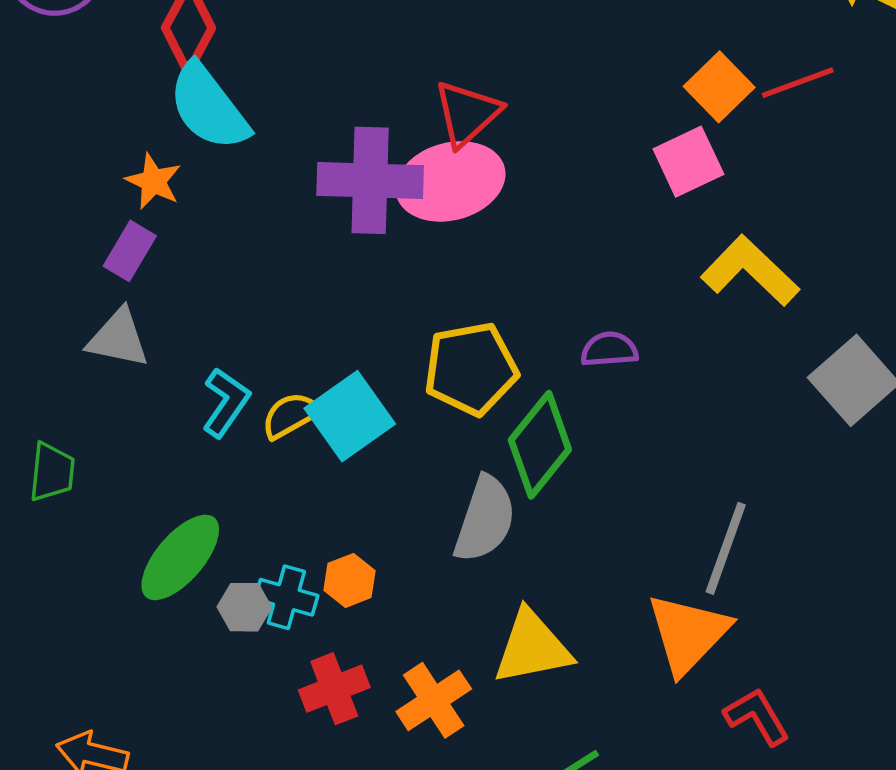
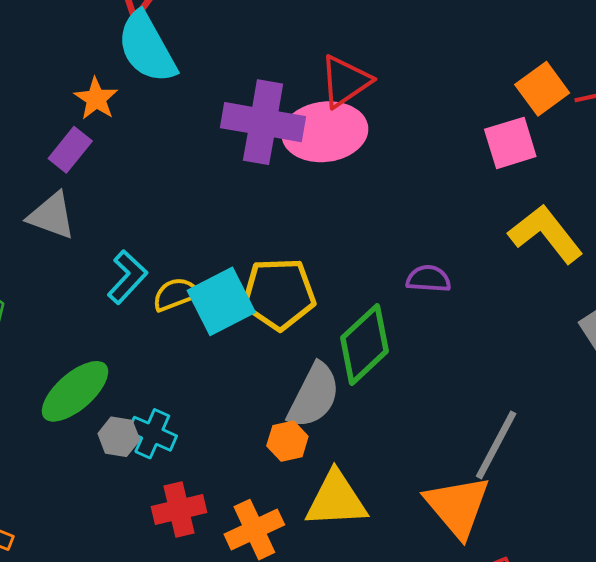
yellow pentagon: (471, 369) -> (279, 294), moved
orange hexagon: (349, 580) -> (287, 441), moved
orange triangle: (688, 634) -> (458, 506), turned -32

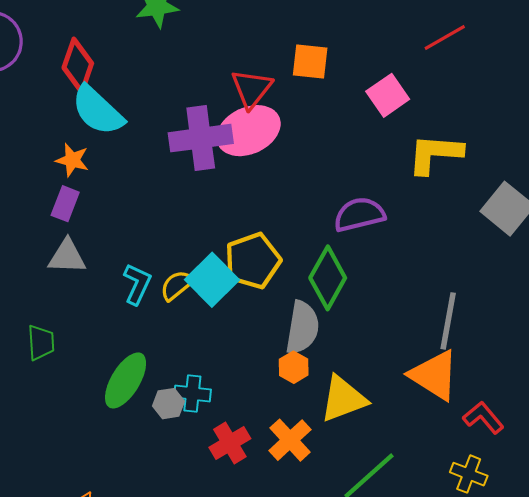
orange square: (542, 89) -> (310, 62), moved, turned -30
yellow L-shape: (546, 234) -> (435, 154), turned -30
purple semicircle: (428, 279) -> (359, 215), size x1.5

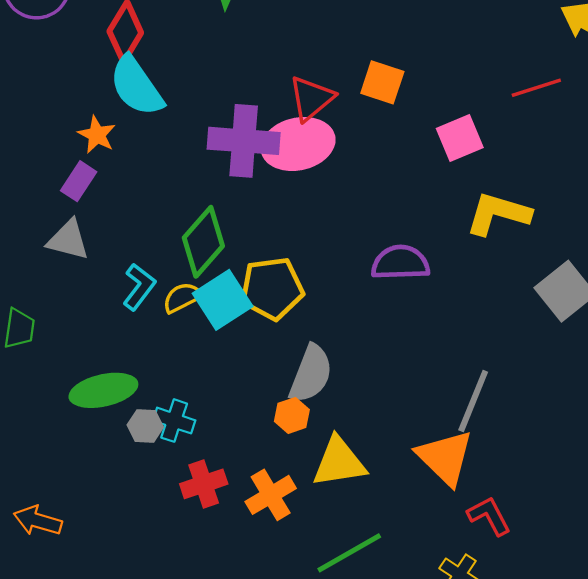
green diamond: (328, 278) -> (203, 242), moved
green ellipse: (126, 380) -> (103, 390), turned 34

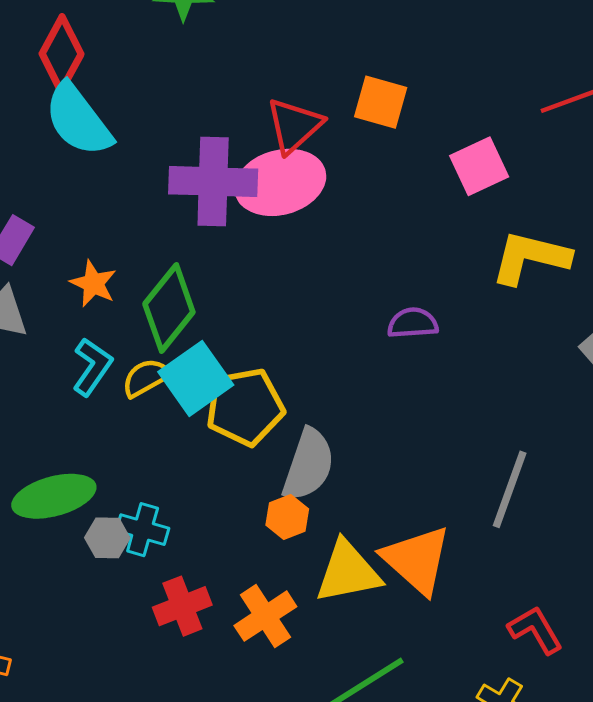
orange star: (97, 135) -> (93, 284), moved
purple semicircle: (400, 263) -> (413, 323), size x0.7
yellow pentagon: (272, 288) -> (245, 407), moved
orange triangle: (445, 458) -> (417, 560), moved

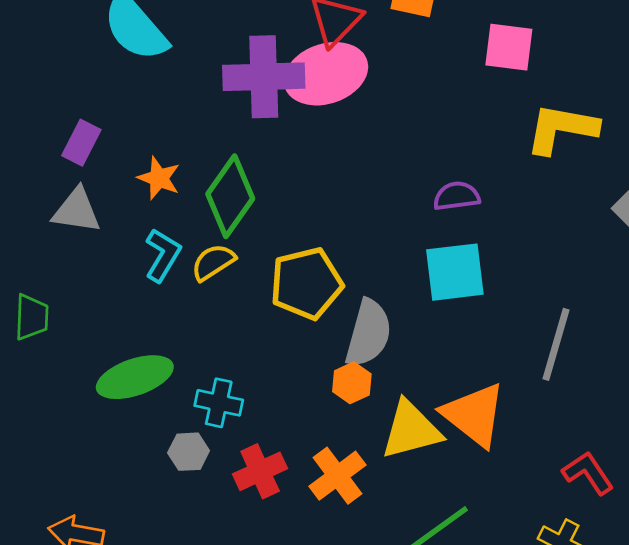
pink square: (479, 166) -> (509, 47), turned 36
cyan square: (196, 378) -> (455, 272), moved, turned 32
gray hexagon: (107, 538) -> (189, 452), moved

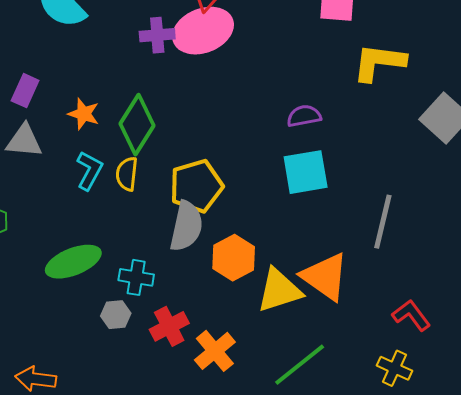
purple cross: (264, 77) -> (157, 35), size x0.6
yellow semicircle: (213, 262) -> (127, 174), turned -48
gray semicircle: (368, 333) -> (186, 226), moved
orange hexagon: (352, 383) -> (234, 258), size x1.5
orange cross: (337, 476) -> (215, 351), moved

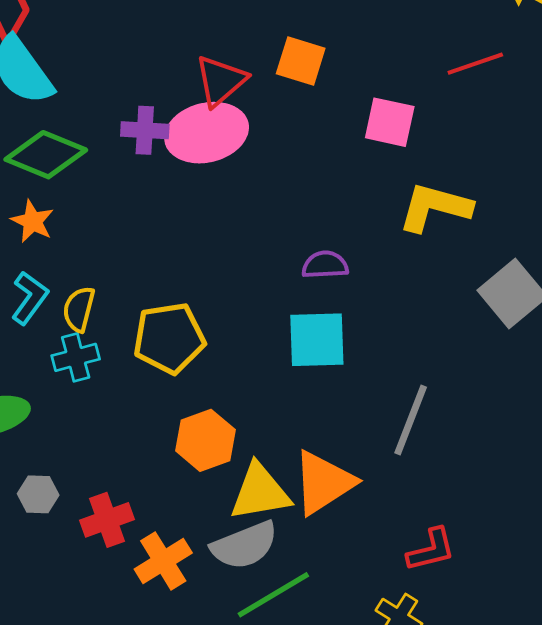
green diamond: (137, 125) -> (46, 155), moved, turned 72
gray semicircle: (186, 226) -> (244, 545), moved, turned 48
cyan cross: (136, 277) -> (76, 357), moved, turned -32
orange triangle: (325, 277) -> (323, 482), turned 44
red L-shape: (411, 315) -> (431, 550), turned 105

